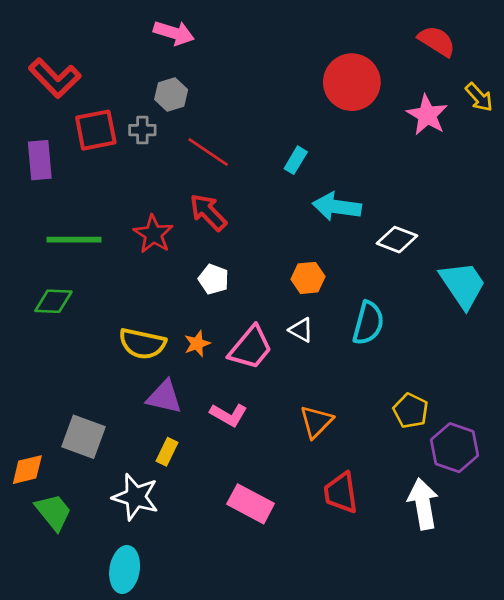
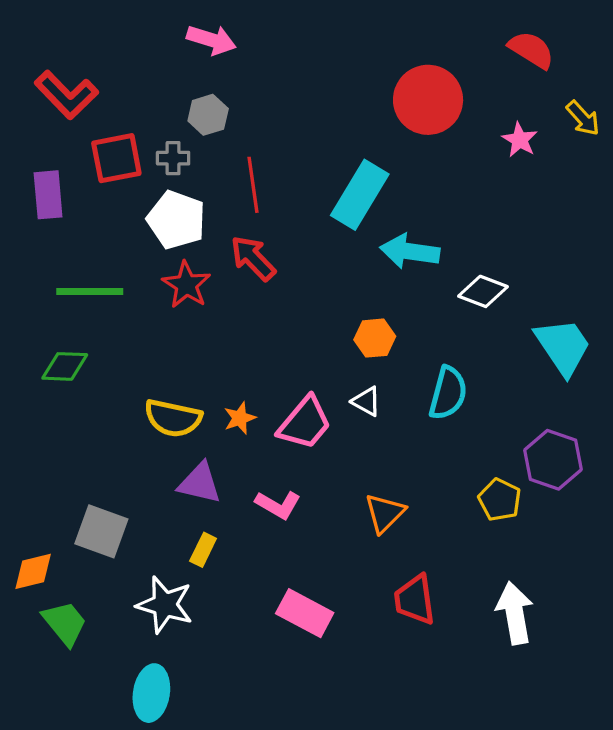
pink star: (427, 115) -> (520, 140), size x0.7
red line: (208, 152) -> (253, 185), turned 48
cyan rectangle: (296, 160) -> (360, 195), size x2.0
white pentagon: (214, 279) -> (176, 220), moved, size x1.6
purple hexagon: (455, 448) -> (553, 460), moved

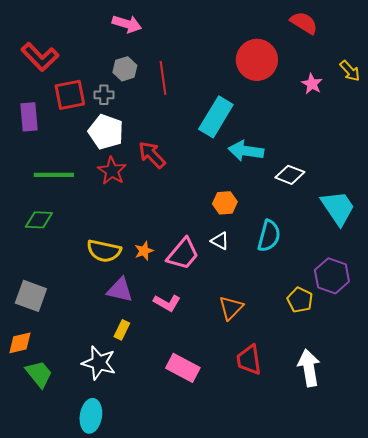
red semicircle: (531, 50) -> (304, 23), moved
red line: (253, 185) -> (163, 78), moved
gray square: (101, 531) -> (31, 296), moved

